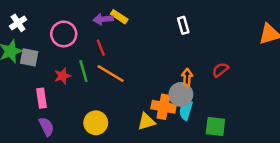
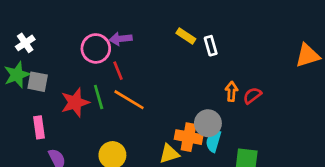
yellow rectangle: (119, 17) -> (186, 36), moved
pink circle: (64, 34) -> (96, 48), moved
red star: (62, 76) -> (75, 102), size x1.5
orange arrow: (187, 77) -> (231, 91), moved
pink rectangle: (41, 98) -> (39, 127), moved

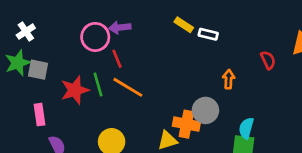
white rectangle: (211, 46) -> (208, 34), turned -60
red semicircle: (252, 96) -> (268, 60), moved, turned 102
cyan semicircle: (213, 141) -> (246, 128), moved

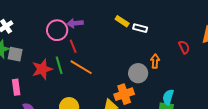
gray circle: (205, 110) -> (138, 73), moved
orange cross: (186, 124) -> (124, 94), turned -30

